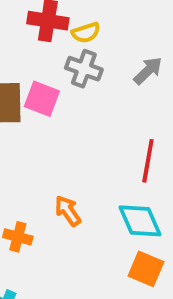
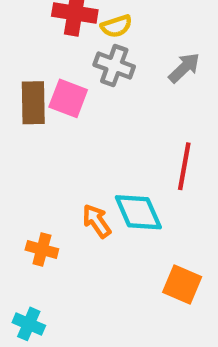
cyan diamond: (140, 221) -> (138, 212), moved

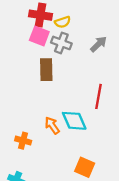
pink square: (68, 98) -> (39, 36), moved
brown rectangle: (33, 103) -> (46, 70), moved
orange square: (182, 285) -> (85, 167), moved

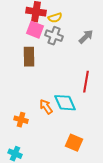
brown rectangle: (46, 70) -> (29, 57), moved

